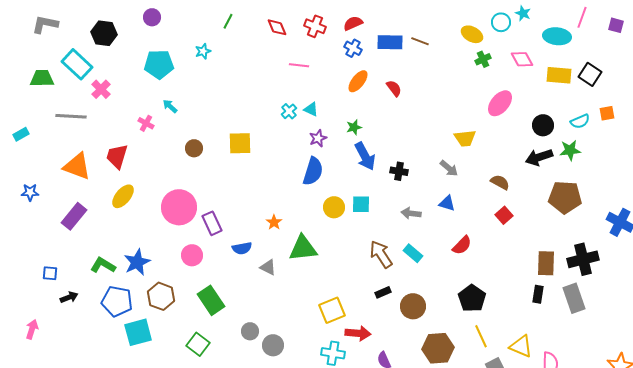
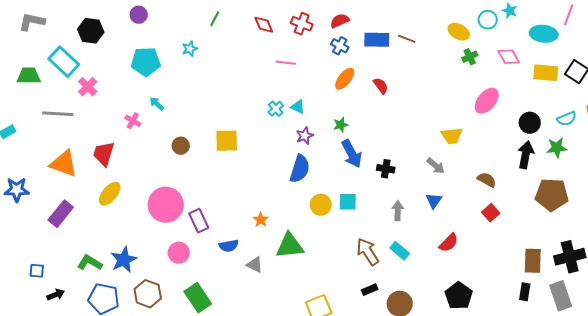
black arrow: (539, 157) -> (526, 155), turned 120
blue star: (30, 192) -> (17, 190), size x1.4
blue triangle: (447, 203) -> (434, 201), turned 48
gray arrow: (411, 213) -> (398, 211), turned 84

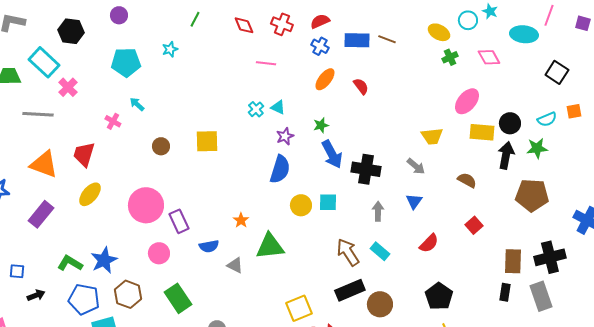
yellow rectangle: (546, 73) -> (482, 132), moved
black cross: (386, 169) -> (366, 169), size x1.6
red square: (491, 213) -> (474, 225), moved
black rectangle: (370, 290) -> (350, 290), size x1.8

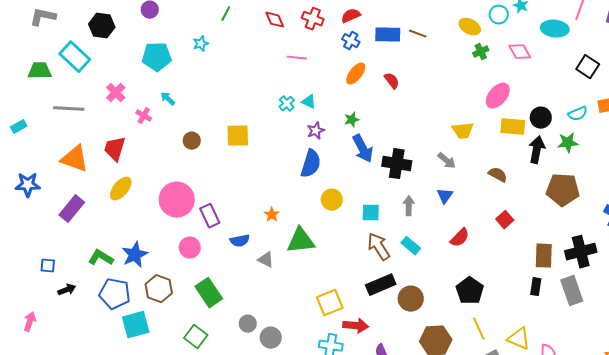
pink cross: (68, 87) -> (116, 93), moved
cyan square: (328, 202) -> (371, 213), moved

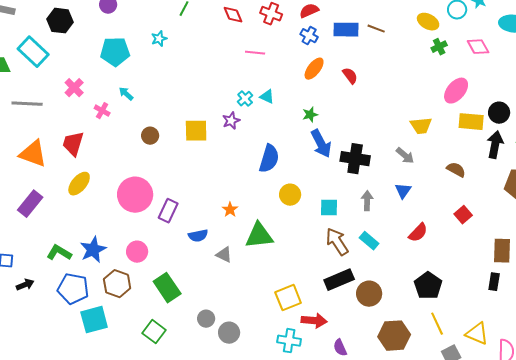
purple star: (316, 131) -> (231, 121), moved
purple rectangle: (210, 216) -> (168, 211), turned 50
pink circle: (190, 248) -> (137, 252), moved

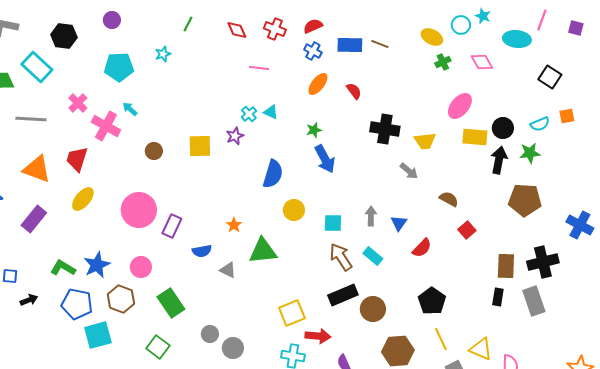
pink cross: (102, 111) -> (106, 126), size x1.8
black cross: (355, 159) -> (385, 129), moved
brown semicircle: (456, 170) -> (449, 199), moved
blue triangle: (403, 191) -> (399, 223), moved

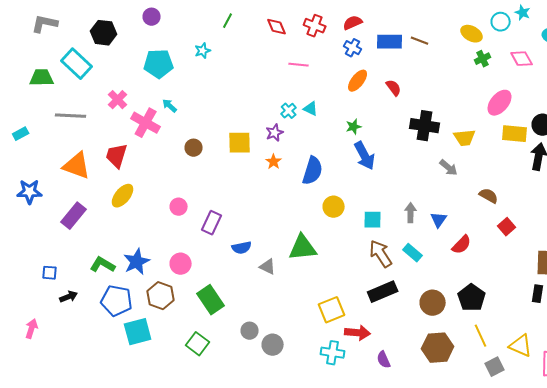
pink circle: (139, 210) -> (179, 207), size x0.5
orange star: (234, 225) -> (274, 162), moved
brown circle: (373, 309) -> (433, 303), moved

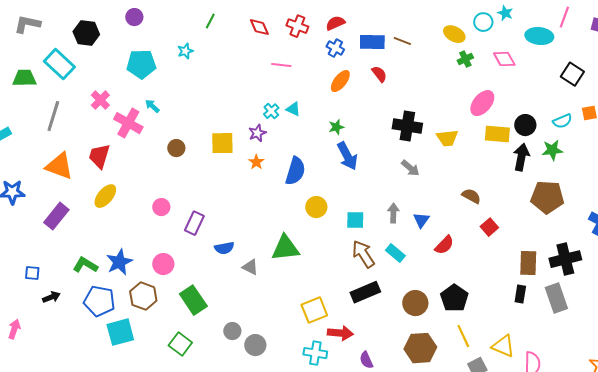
red semicircle: (394, 88) -> (379, 74), moved
gray line: (71, 116) -> (53, 116), turned -76
gray arrow: (449, 168) -> (410, 168), moved

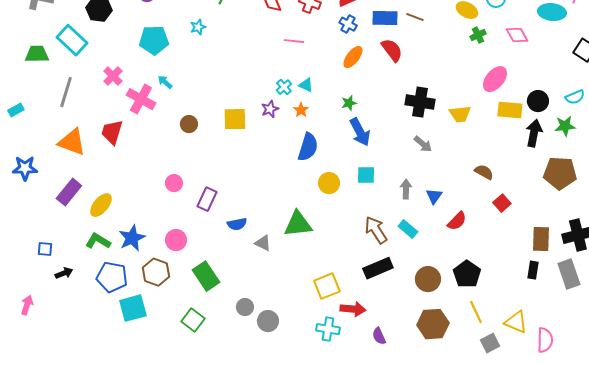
red semicircle: (379, 74) -> (392, 50), size x1.4
orange star: (256, 162) -> (301, 110), moved
yellow ellipse: (105, 196) -> (101, 205), moved
cyan square: (355, 220) -> (366, 175), moved

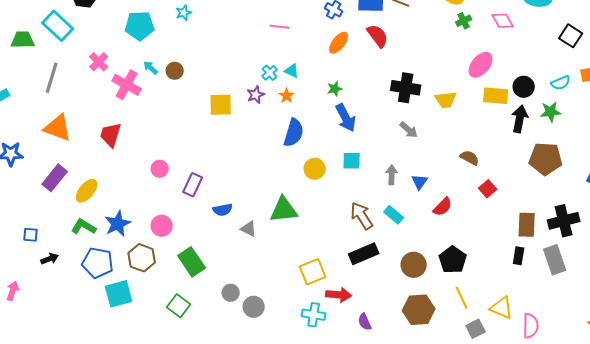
brown circle: (189, 124) -> (175, 71), moved
red trapezoid: (112, 132) -> (111, 135), moved

